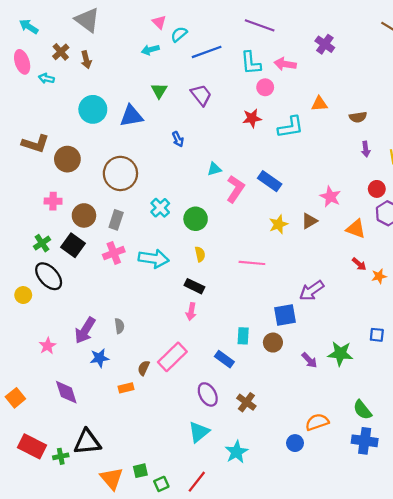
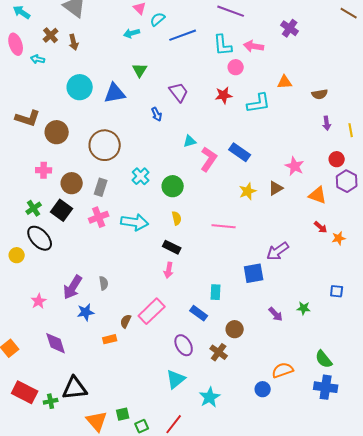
purple trapezoid: (201, 95) -> (179, 92), moved
brown circle: (273, 343) -> (235, 329), moved
green star: (340, 354) -> (304, 308), size x0.6

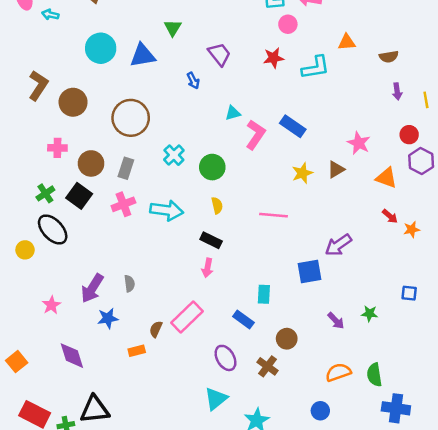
brown L-shape: (28, 118) -> (38, 85), turned -75
green semicircle: (324, 359) -> (374, 375), moved, turned 30
orange semicircle: (283, 370) -> (338, 372), moved

